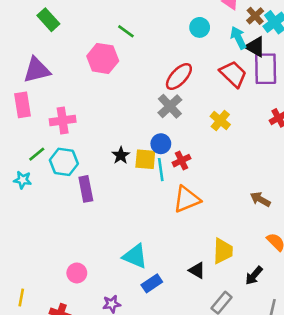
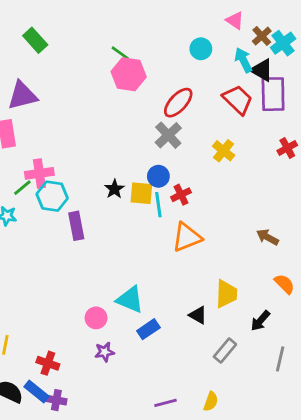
pink hexagon: (103, 58) -> (129, 74), moved
pink cross: (63, 120) -> (39, 173), moved
pink circle: (77, 273) -> (96, 318), moved

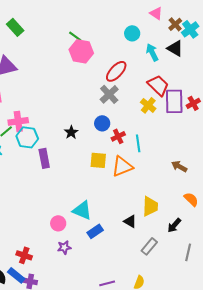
cyan arrow: (243, 60) -> (152, 52), moved
purple rectangle: (273, 94) -> (174, 101), moved
red trapezoid: (238, 100) -> (158, 85), moved
yellow square: (141, 193) -> (98, 160), moved
cyan line: (158, 205) -> (138, 143), moved

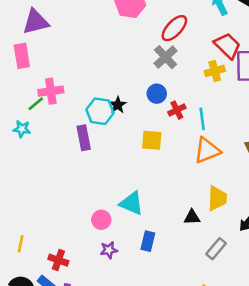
yellow cross: (148, 105) -> (215, 71), turned 35
cyan hexagon: (27, 137) -> (100, 111), moved
orange triangle: (122, 166) -> (207, 150), moved
black triangle: (130, 221) -> (192, 217), turned -32
blue rectangle: (95, 231) -> (148, 241), moved, turned -42

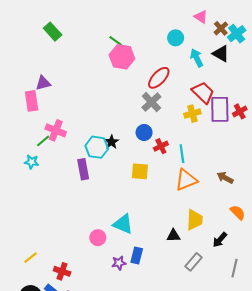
purple triangle: (36, 22) -> (43, 83), moved, size x0.7
pink cross: (51, 91) -> (56, 130), turned 30
yellow line: (21, 244) -> (30, 258), turned 40
purple star: (109, 250) -> (119, 263), moved

